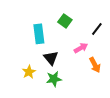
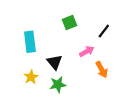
green square: (65, 21) -> (70, 22), turned 32
cyan rectangle: (39, 34) -> (30, 42), moved

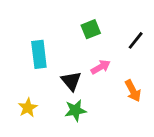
pink arrow: (87, 51) -> (101, 67), moved
yellow star: (31, 77) -> (28, 108), moved

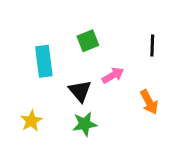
green square: (91, 29) -> (88, 41), moved
black line: (136, 40) -> (152, 45), turned -36

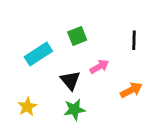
cyan rectangle: (44, 61) -> (38, 54), turned 64
orange arrow: (149, 102) -> (131, 90), turned -90

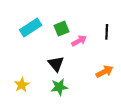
cyan rectangle: (38, 54) -> (31, 27), moved
pink arrow: (99, 67) -> (79, 41), moved

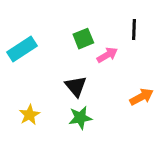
cyan rectangle: (31, 27) -> (22, 49), moved
black line: (107, 32) -> (134, 30), moved

